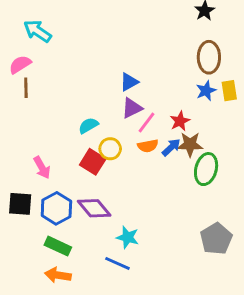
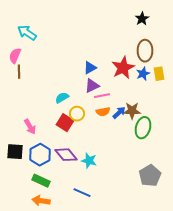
pink semicircle: (20, 64) -> (15, 56), turned -35
red star: (180, 121) -> (123, 68), moved, size x1.6
pink line: (146, 123) -> (102, 96), turned 42
cyan star: (128, 237) -> (89, 161), moved

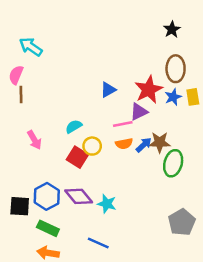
purple triangle: (92, 86) -> (139, 112), moved
pink arrow: (30, 127) -> (34, 140), moved
black square: (15, 152) -> (20, 206), moved

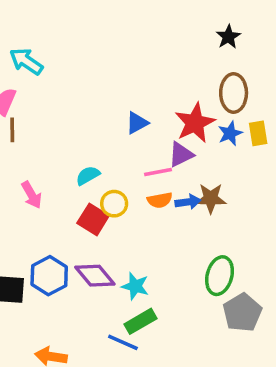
blue arrow: (144, 145) -> (188, 202), turned 35
green ellipse: (173, 163) -> (220, 276), moved
green rectangle: (48, 228) -> (140, 321), moved, turned -55

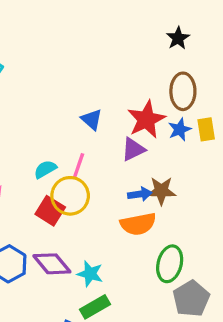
blue triangle: (137, 123) -> (92, 119), turned -50
pink line: (158, 172) -> (78, 166), moved, turned -60
orange semicircle: (160, 200) -> (138, 224), moved, size x1.5
yellow circle: (114, 204) -> (70, 196), size x1.5

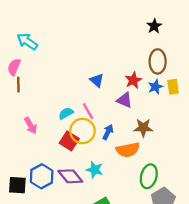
red star: (146, 119) -> (133, 80), size x0.7
purple triangle: (133, 149) -> (124, 100), turned 49
pink line: (78, 166) -> (88, 111), turned -49
blue arrow: (140, 194) -> (108, 132), moved, turned -56
cyan star: (90, 274) -> (95, 170), moved

